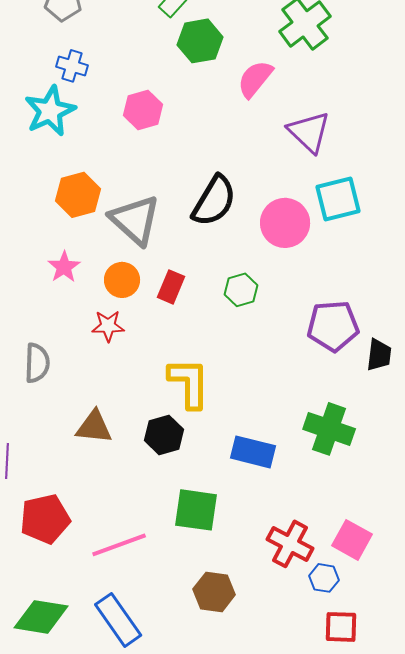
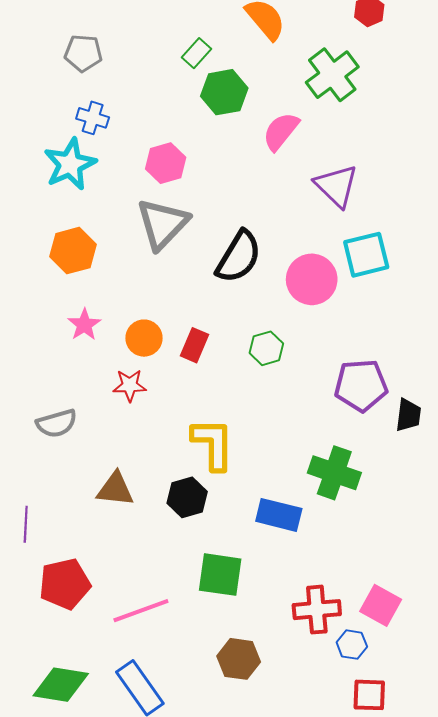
orange hexagon: (78, 195) -> (73, 251), moved
gray triangle: (135, 220) -> (163, 224), moved, turned 32
gray semicircle: (37, 363) -> (57, 423), turned 72
green cross: (329, 429) -> (334, 473), moved
red cross: (290, 544) -> (317, 610), turned -33

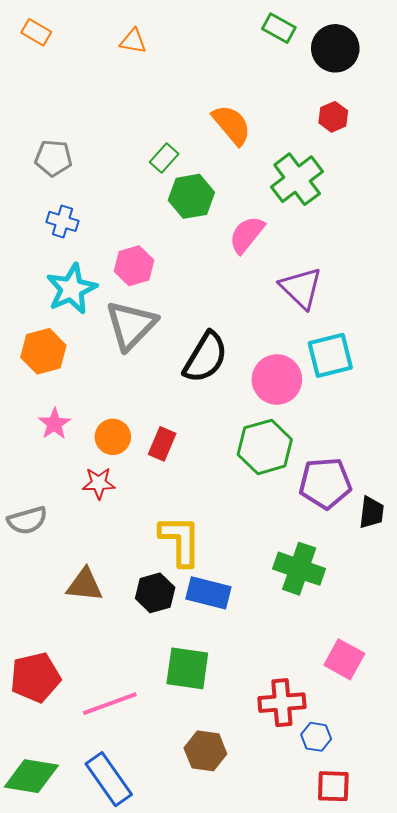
cyan star: (70, 164) -> (72, 289), moved
green hexagon: (266, 348) -> (265, 447), moved, size x1.6
blue rectangle: (279, 515) -> (208, 593), moved
pink square: (381, 605) -> (344, 659), moved

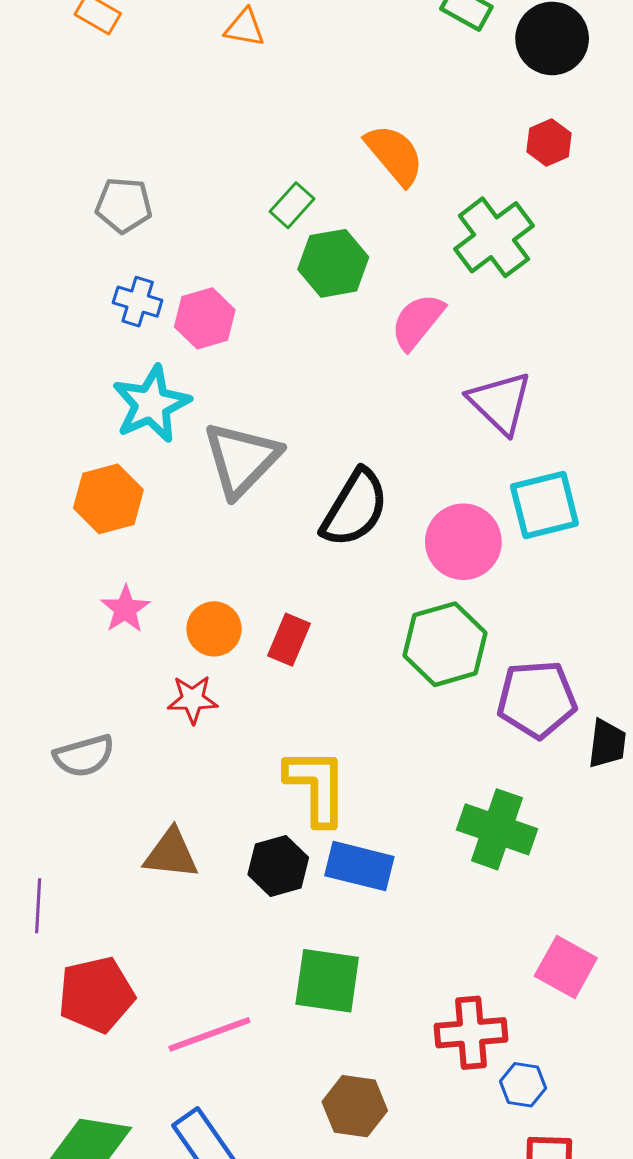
pink hexagon: (134, 266) -> (205, 318), moved

